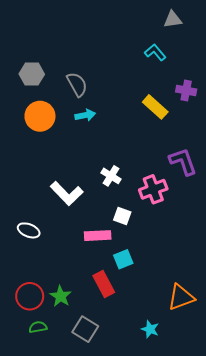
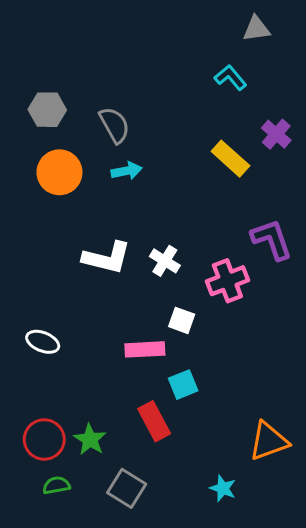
purple cross: (186, 90) -> (276, 134), turned 30
white L-shape: (67, 193) -> (107, 258), moved, turned -32

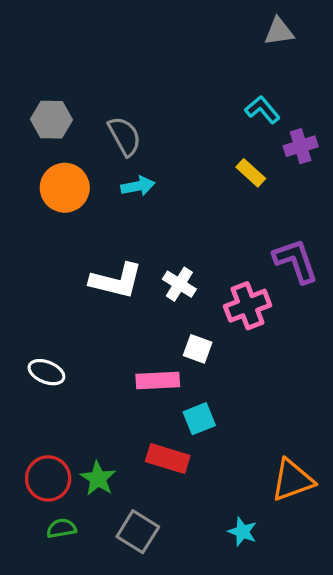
cyan L-shape: (230, 78) -> (262, 110), moved
purple cross: (276, 134) -> (301, 146), turned 32
yellow rectangle: (230, 159) -> (251, 173), size x0.7
red rectangle: (154, 421) -> (168, 459), turned -45

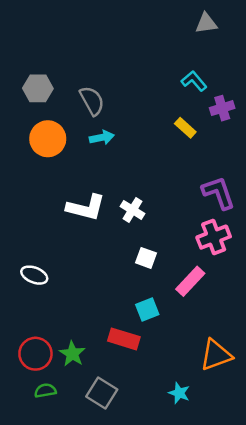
pink cross: (247, 306) -> (214, 237), moved
pink rectangle: (158, 380) -> (190, 281), moved, turned -44

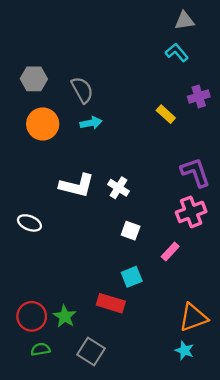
cyan L-shape: (194, 81) -> (177, 53), moved
white ellipse: (34, 275) -> (29, 223), moved
pink rectangle: (190, 281) -> (170, 252), size x0.7
cyan star: (179, 393) -> (184, 350), moved

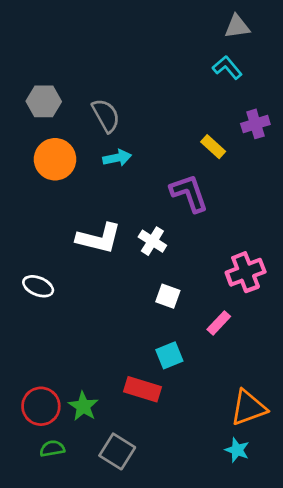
purple L-shape: (195, 172) -> (189, 193), moved

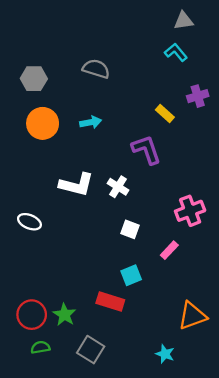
gray semicircle: (106, 115) -> (96, 69), moved, turned -44
cyan star: (237, 450) -> (165, 354), moved

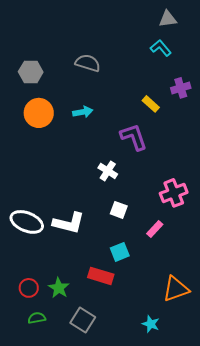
white L-shape: (76, 185) -> (69, 223), moved
white ellipse: (29, 222) -> (27, 222), moved, size x1.5
red circle: (32, 315) -> (29, 288), size x0.7

